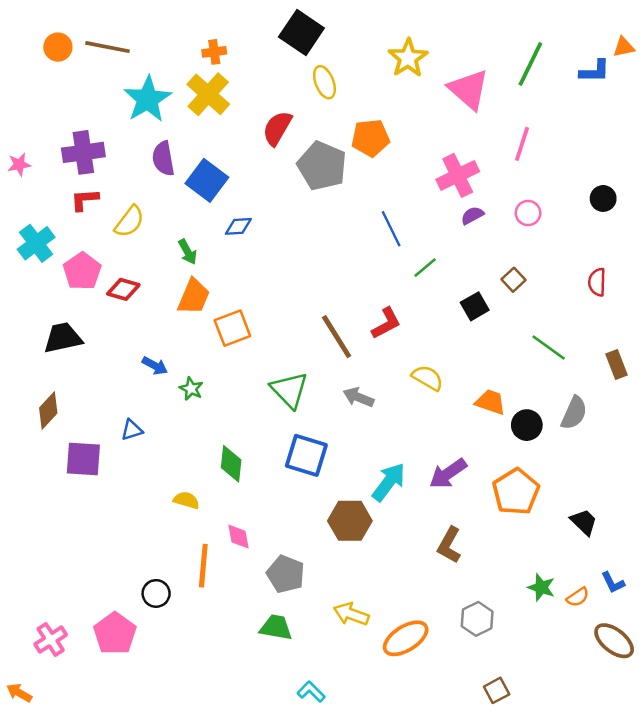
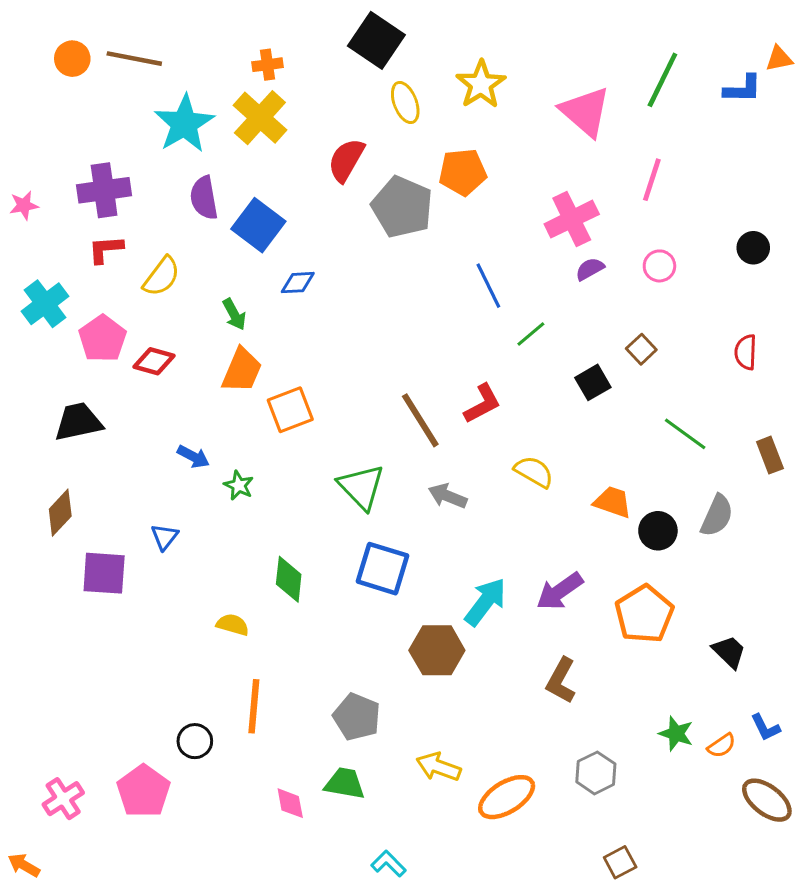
yellow star: (408, 58) -> (481, 84), moved
blue triangle: (132, 430) -> (165, 537), turned -35
pink diamond: (238, 537) -> (290, 803), moved

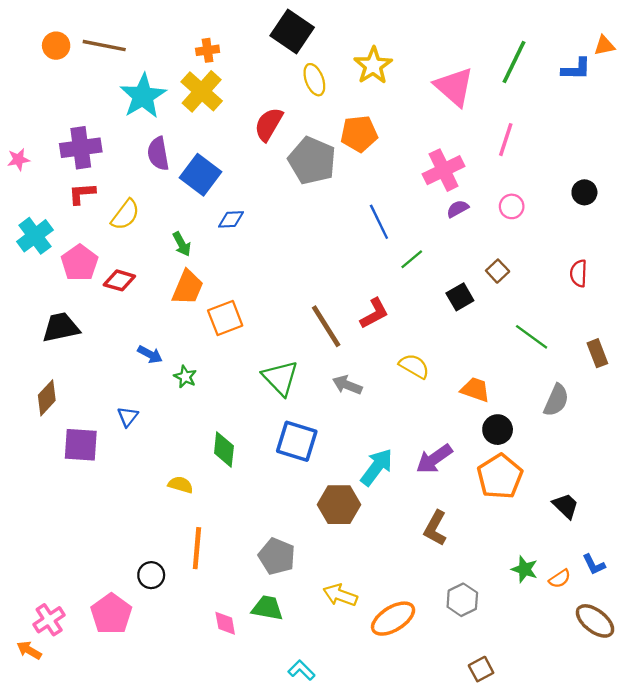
black circle: (658, 531) -> (498, 430), moved
orange arrow: (24, 865) -> (29, 650), moved

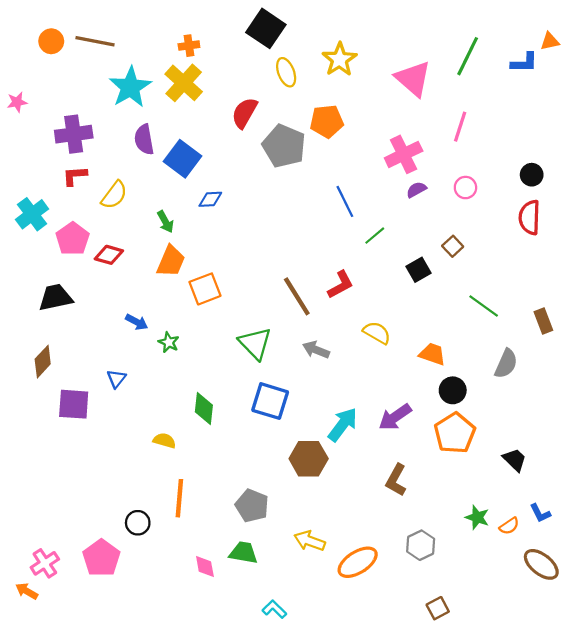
pink star: (19, 159) -> (17, 102), moved
red semicircle: (579, 273) -> (530, 217), moved, size x1.4

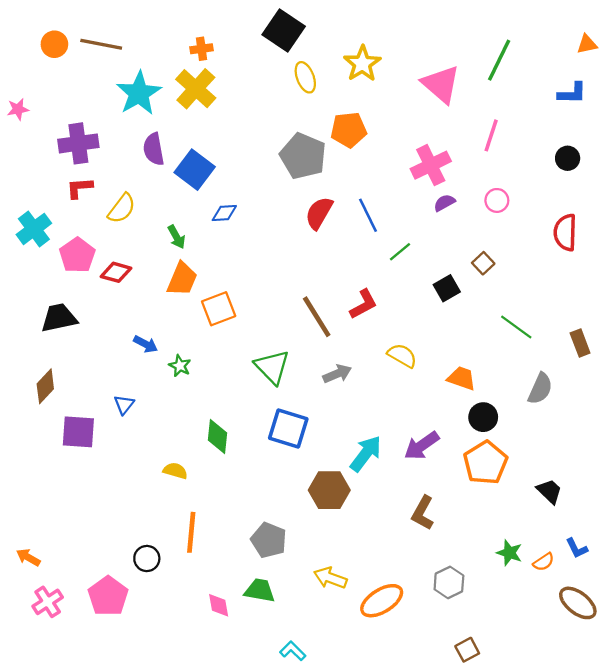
blue L-shape: (524, 63) -> (572, 93), moved
red semicircle: (244, 113) -> (319, 213), moved
black circle: (532, 175) -> (568, 158), moved
gray arrow: (316, 350) -> (337, 374), turned 135
orange arrow: (27, 591) -> (28, 557), moved

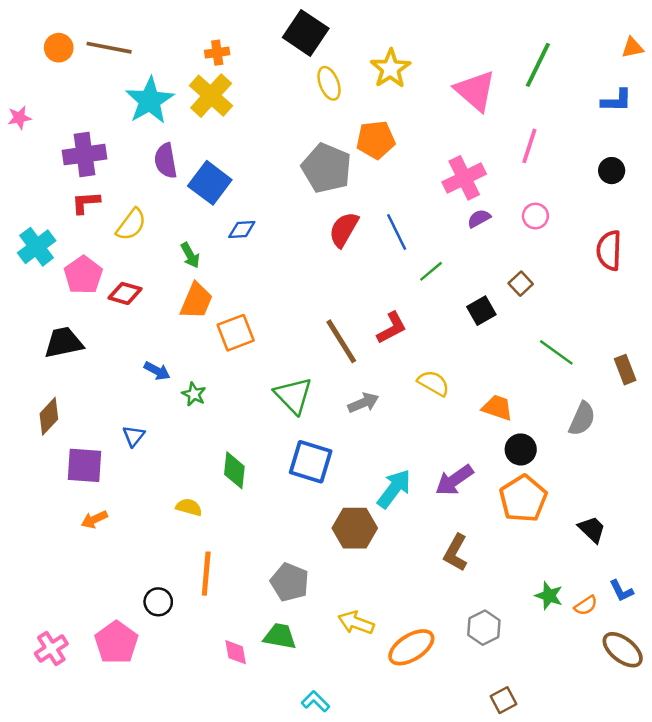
orange arrow: (28, 557) -> (94, 520), moved, turned -55

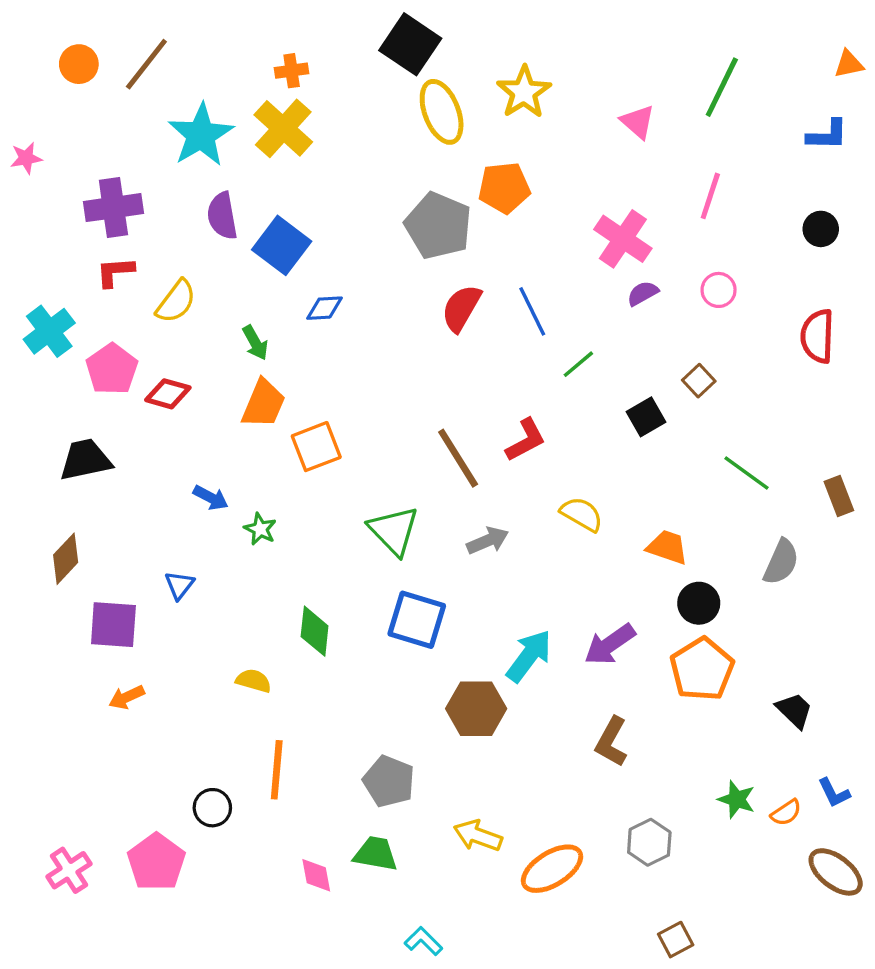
brown line: (109, 48) -> (146, 64), turned -63
yellow ellipse: (329, 83) -> (442, 112), size x1.4
pink triangle: (475, 91) -> (638, 122), size x0.6
pink cross: (464, 178) -> (623, 239), turned -30

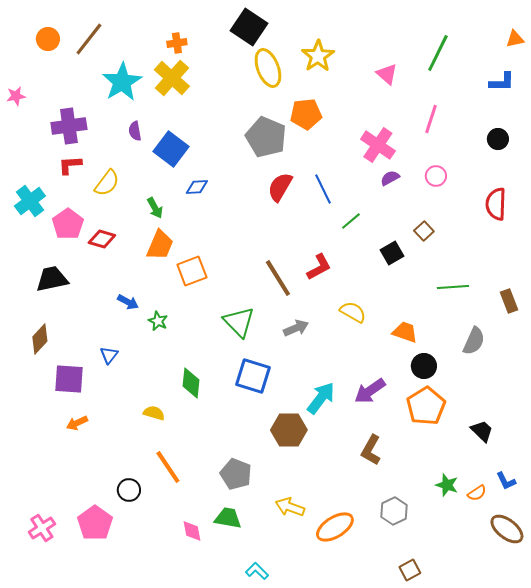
purple semicircle: (222, 216) -> (135, 131), size x0.7
green line: (747, 473) -> (453, 287), turned -40
orange line: (277, 770) -> (168, 467), turned -39

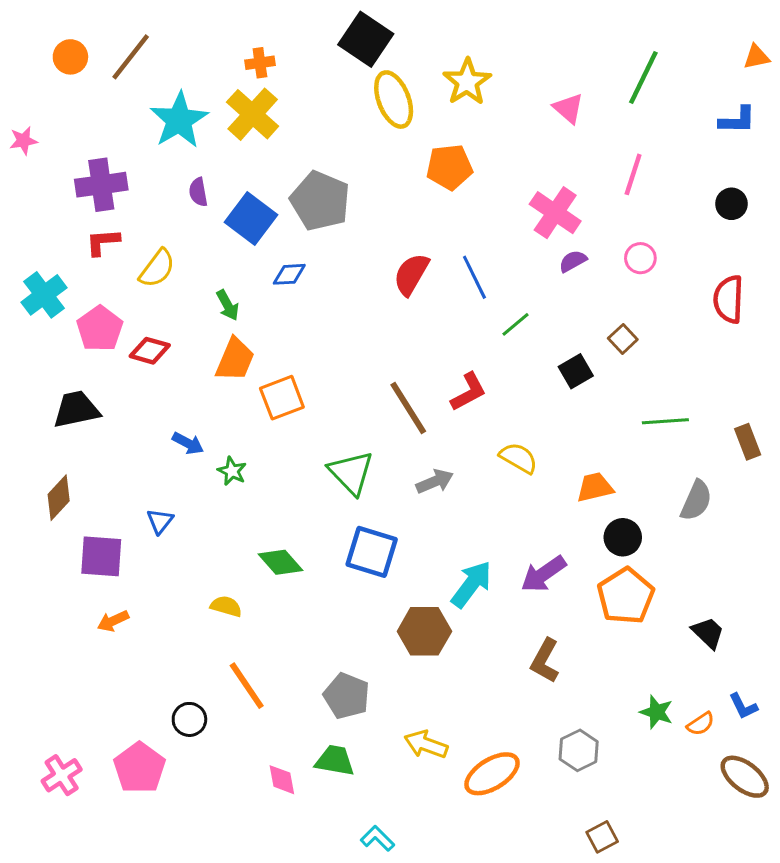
gray pentagon: (266, 137) -> (320, 201), moved
orange trapezoid: (405, 332) -> (595, 487), turned -32
green diamond: (191, 383) -> (280, 562), turned -48

